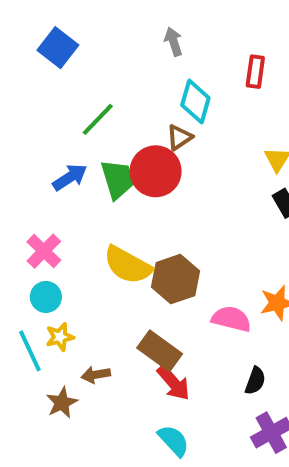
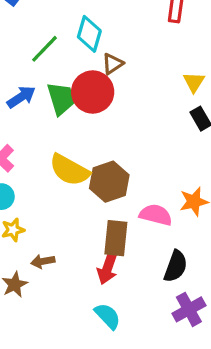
cyan diamond: (195, 102) -> (89, 34), moved
brown rectangle: (160, 351) -> (116, 238), moved, turned 60
black semicircle: (255, 381) -> (176, 266), size x1.4
red arrow: (174, 383) -> (108, 268), turned 60

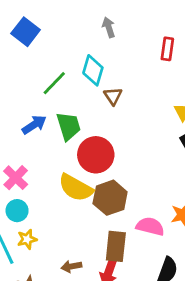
brown triangle: (113, 64) -> (113, 96), turned -30
red circle: (93, 92) -> (96, 155), moved
brown arrow: (43, 261) -> (71, 266), moved

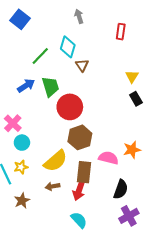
yellow semicircle: (76, 188) -> (56, 161), moved, turned -70
cyan circle: (17, 211) -> (22, 143), moved

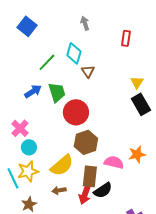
black rectangle: (136, 99) -> (141, 104), size x1.5
yellow star: (21, 167) -> (28, 171), size x1.5
black semicircle: (121, 189) -> (103, 190), moved, turned 36

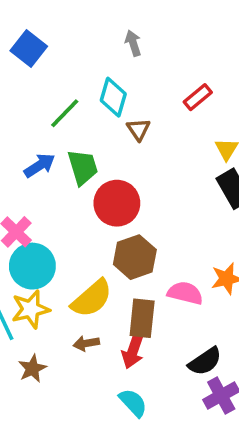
red rectangle: (126, 38) -> (198, 97), moved, turned 42
cyan circle: (29, 147) -> (32, 266), size x1.6
black semicircle: (103, 190) -> (205, 361), moved

